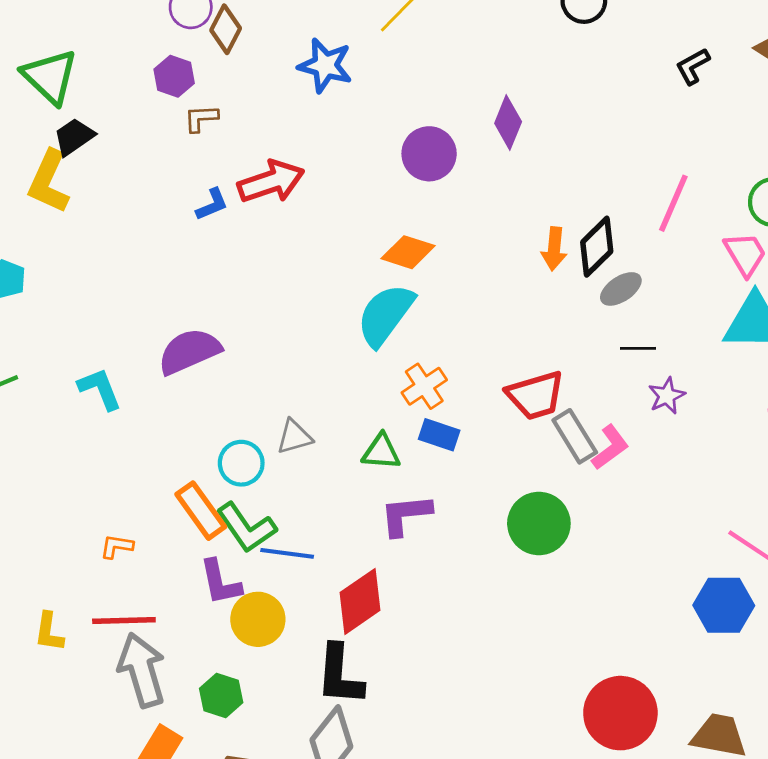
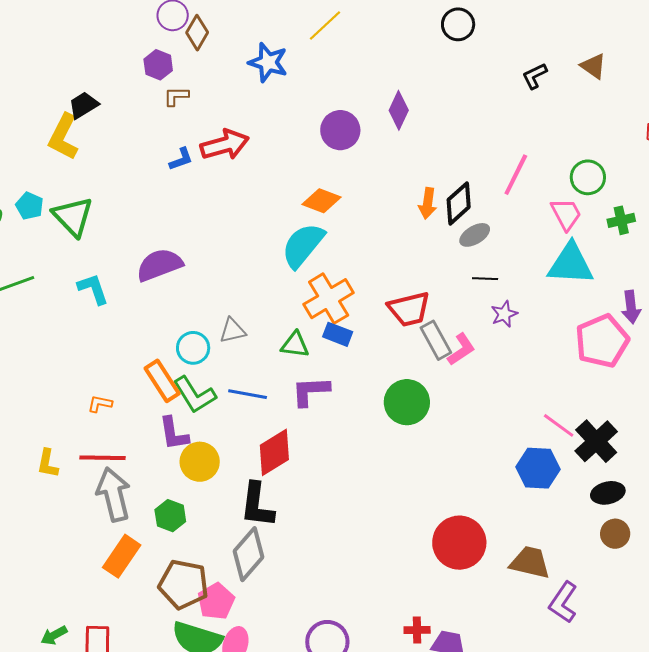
green triangle: (50, 77) -> (73, 217), moved
orange cross: (424, 386) -> (329, 299), size x1.5
blue line: (287, 553) -> (248, 394), moved

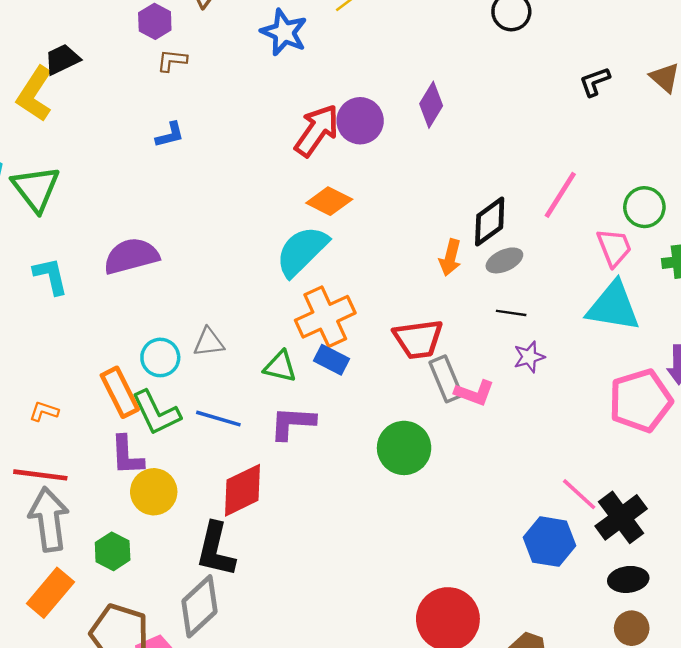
red arrow: (225, 145) -> (317, 130), moved, turned -45
orange arrow: (428, 203) -> (450, 258), moved
pink L-shape: (461, 349) -> (474, 393), turned 48

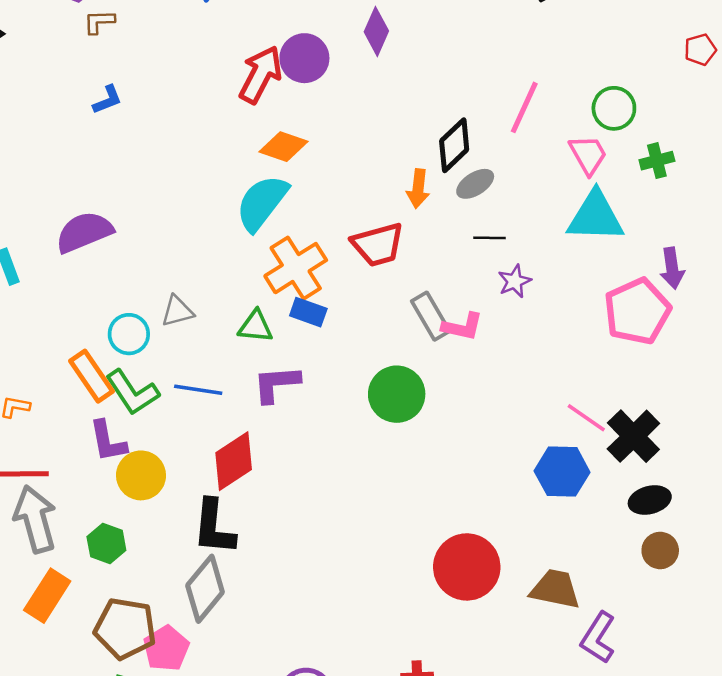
red trapezoid: (418, 339) -> (378, 244), moved

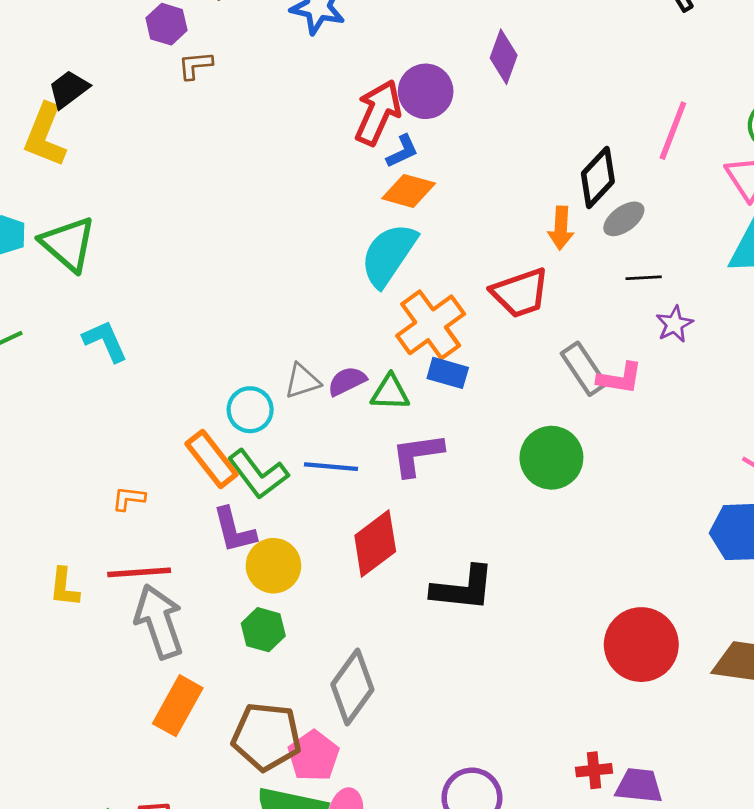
blue L-shape: (107, 100) -> (402, 151), moved
purple semicircle: (84, 232) -> (347, 381), moved, size x0.6
black L-shape: (214, 527) -> (463, 588), moved, turned -86
green hexagon: (106, 544) -> (263, 630), moved

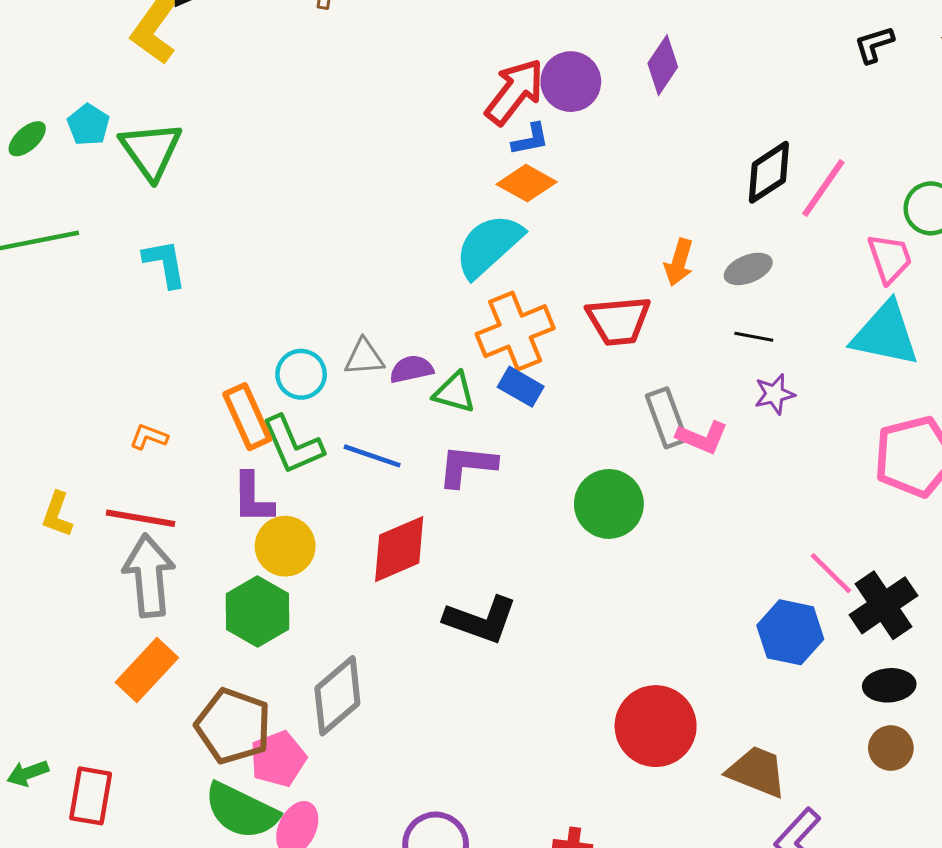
black diamond: (598, 177) -> (769, 172), moved
green hexagon: (263, 630) -> (258, 612), size x1.4

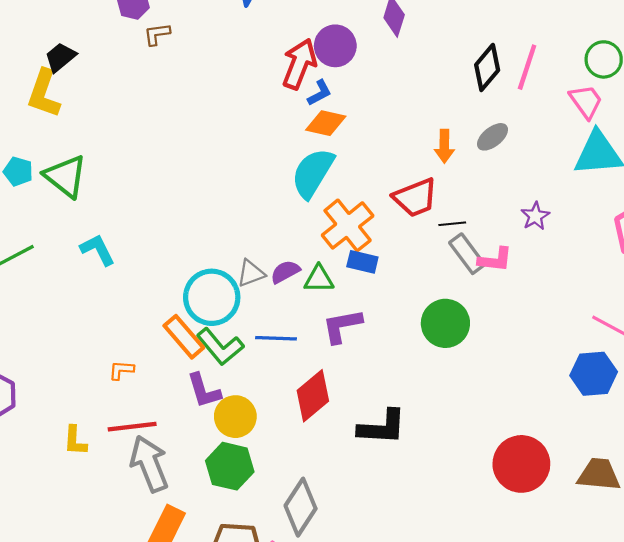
black line: (754, 337) -> (452, 224), moved
cyan circle: (301, 374) -> (212, 297), size x1.6

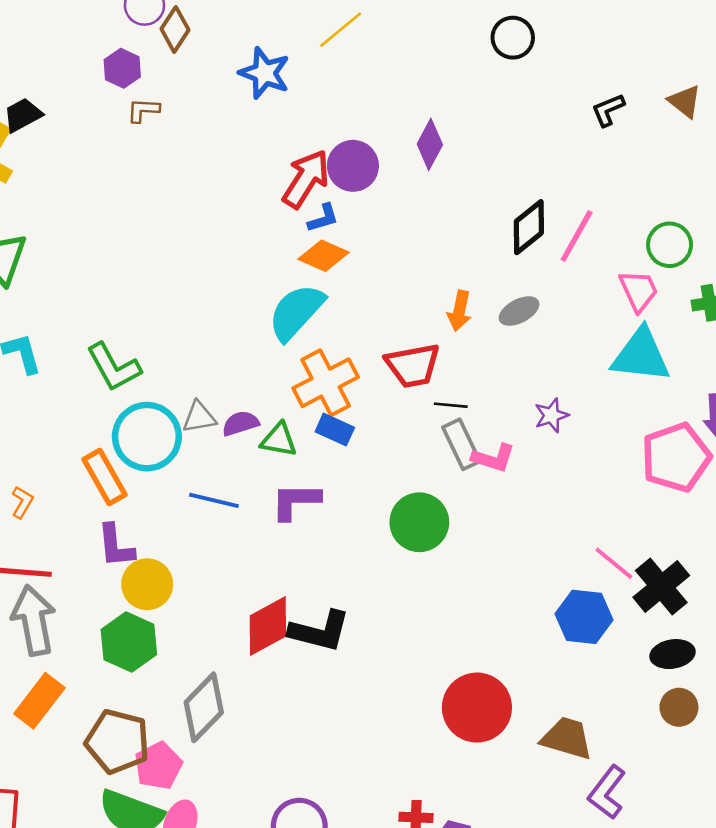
green L-shape: (220, 347) -> (114, 367), moved
orange L-shape: (121, 370) -> (22, 502), turned 105
red diamond: (313, 396) -> (268, 626), moved

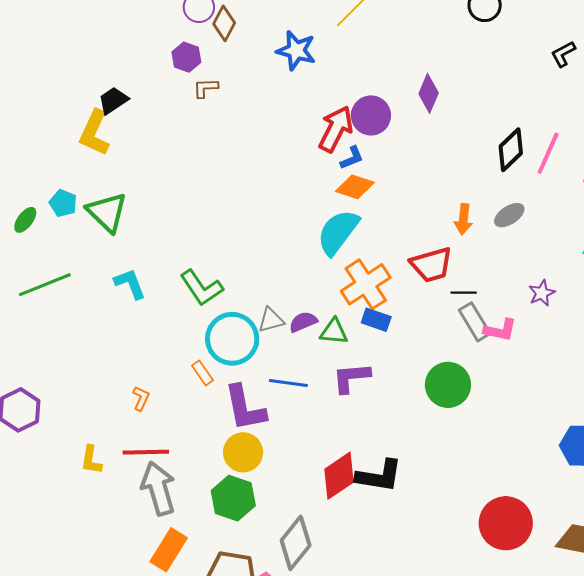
orange rectangle: (104, 477) -> (202, 373), size x0.6
purple L-shape: (116, 546) -> (245, 408), moved, size x1.4

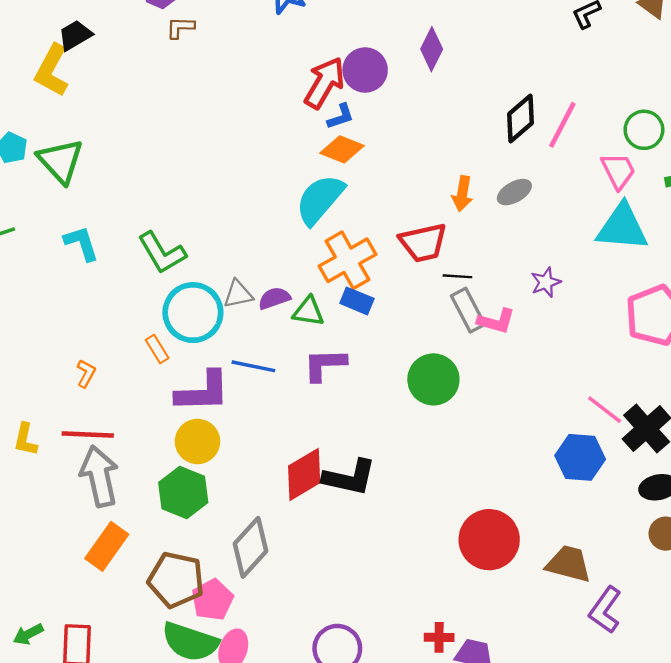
purple L-shape: (245, 408) -> (203, 392), turned -84

